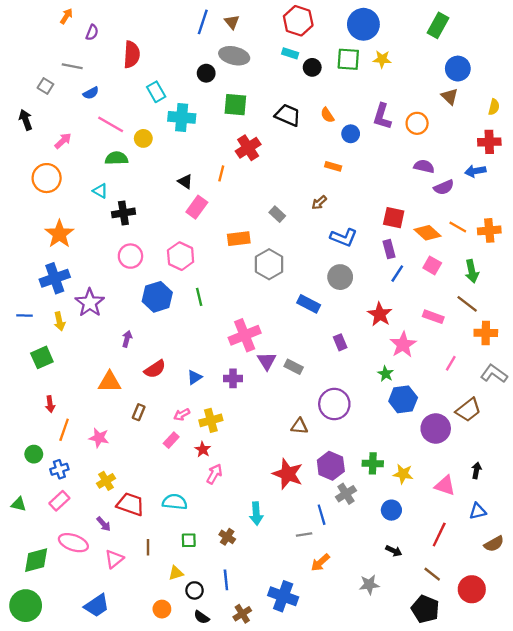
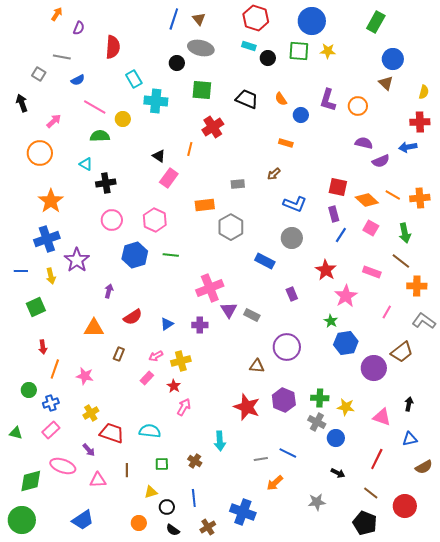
gray rectangle: (277, 214) -> (238, 184), turned -48
green line: (199, 297) -> (171, 255), turned -70
gray cross: (346, 494) -> (317, 422), moved, turned -30
blue line: (322, 515) -> (288, 453), moved, turned -48
pink triangle: (114, 559) -> (98, 480), turned 36

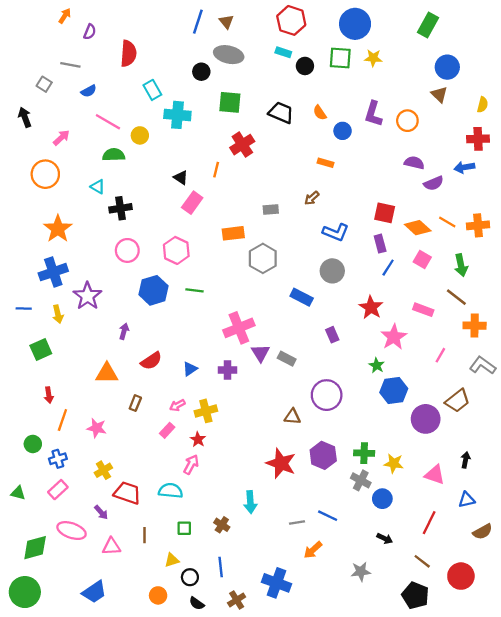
pink arrow: (184, 407) -> (191, 464), moved

